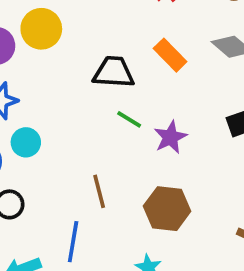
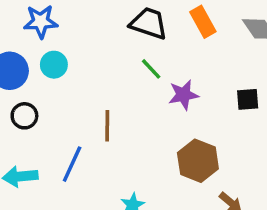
brown hexagon: (167, 209) -> (198, 161), moved

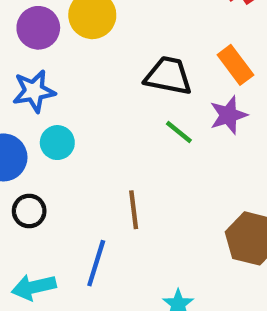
purple star: (183, 95) -> (228, 115), moved

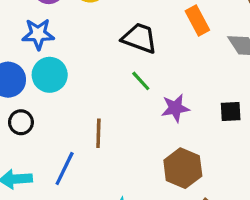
orange rectangle: (235, 65) -> (197, 20), moved
purple star: (228, 115) -> (175, 108), moved
cyan circle: (57, 143) -> (50, 75), size x1.4

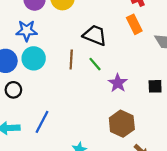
purple star: (175, 108) -> (118, 83), turned -30
brown line: (98, 133) -> (71, 59), moved

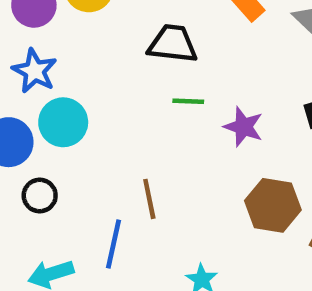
blue star: (27, 31) -> (35, 71), turned -30
brown line: (71, 59) -> (149, 199), moved
green line: (95, 64) -> (188, 101), turned -32

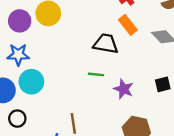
black trapezoid: (173, 44) -> (106, 44), moved
blue star: (35, 71) -> (18, 55), turned -30

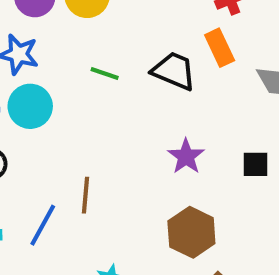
green line: (96, 74) -> (105, 73), moved

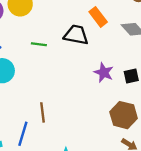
purple star: (186, 156) -> (104, 73), moved
brown hexagon: (191, 232) -> (124, 115), moved

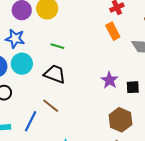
black trapezoid: (76, 35) -> (55, 74), moved
brown line: (43, 112) -> (51, 106), turned -54

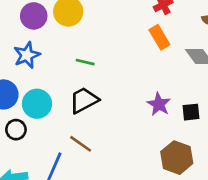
blue star: (15, 39) -> (27, 55), turned -30
cyan circle: (22, 64) -> (37, 104), moved
black trapezoid: (55, 74) -> (84, 100), turned -45

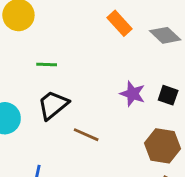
black square: (191, 112) -> (168, 95), turned 36
brown line: (81, 144) -> (86, 135), moved

